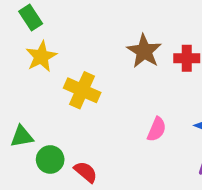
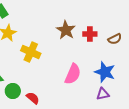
pink semicircle: (157, 129) -> (73, 74), size x1.5

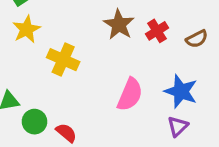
red cross: (90, 34) -> (157, 31), turned -32
purple triangle: (103, 94) -> (178, 126), turned -32

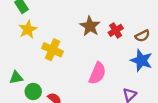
blue star: (181, 91) -> (141, 60), moved

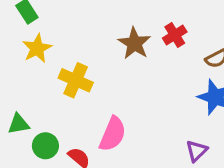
red cross: (116, 30) -> (175, 35), moved
pink semicircle: (97, 73) -> (113, 134), moved

